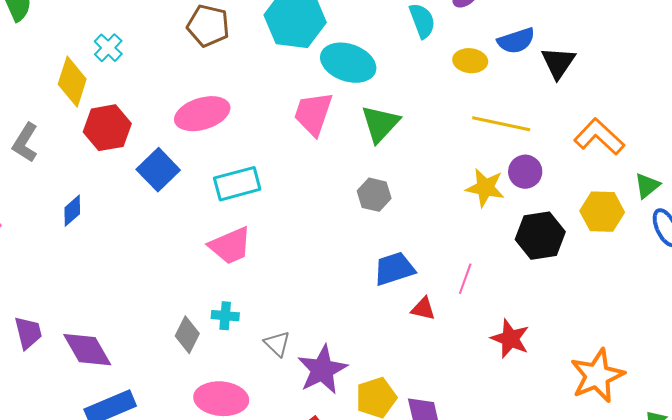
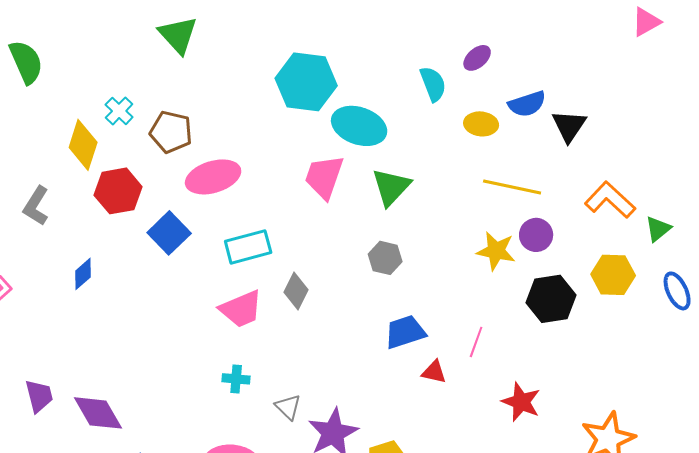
brown pentagon: (208, 26) -> (171, 132), moved
green triangle: (647, 186) -> (658, 229), moved
gray diamond: (187, 335) -> (296, 291), moved

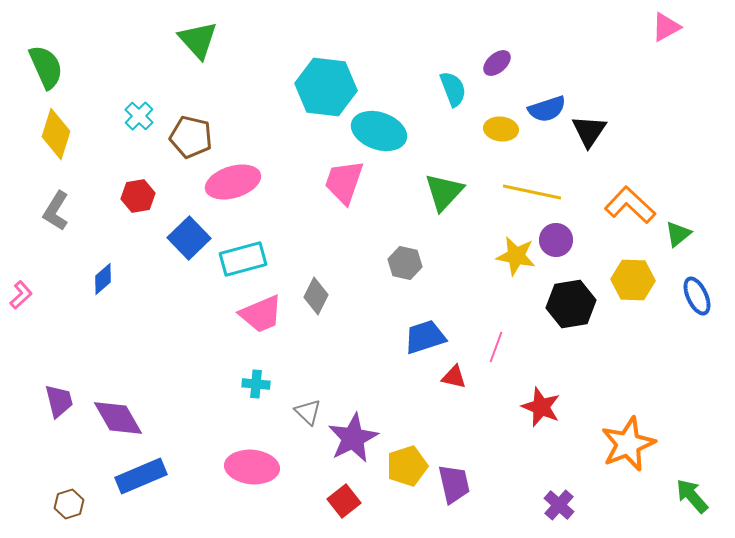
yellow diamond: (83, 145) -> (56, 134), moved
green triangle: (391, 187) -> (444, 192), moved
red hexagon: (118, 191) -> (138, 196), size x0.7
cyan rectangle: (248, 247) -> (243, 259), moved

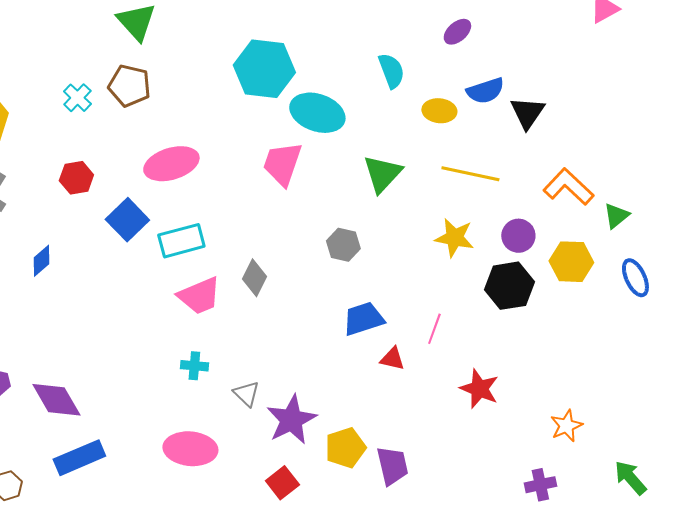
purple ellipse: (497, 63) -> (457, 32), moved
brown pentagon: (191, 137) -> (129, 86), moved
purple circle: (556, 240) -> (518, 236), moved
orange star: (628, 444) -> (566, 426), size x0.6
purple cross: (559, 505) -> (540, 485), moved, turned 36

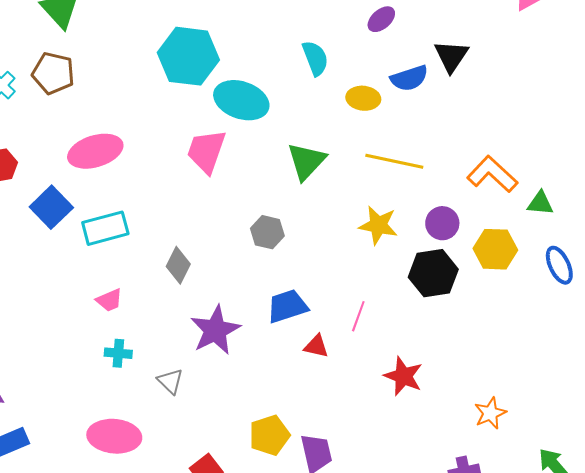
black triangle: (527, 113) -> (451, 56), moved
green triangle: (616, 216) -> (540, 203), turned 44
pink trapezoid: (199, 296) -> (109, 300), moved, size x0.6
purple star: (291, 420) -> (215, 330), moved

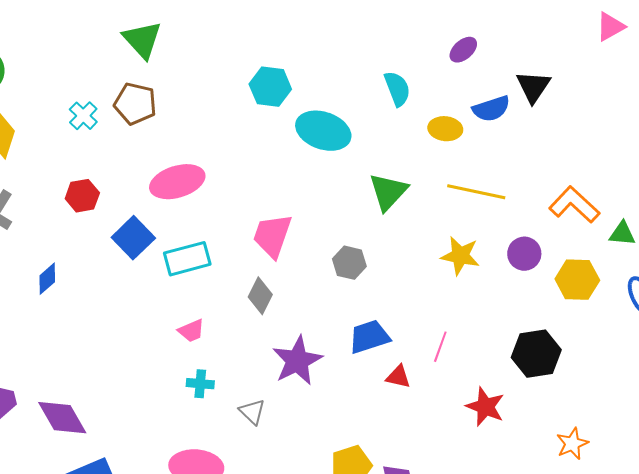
cyan hexagon: (188, 56) -> (270, 87), size x0.7
pink trapezoid: (206, 151) -> (272, 236), moved
black hexagon: (433, 273) -> (536, 354), moved

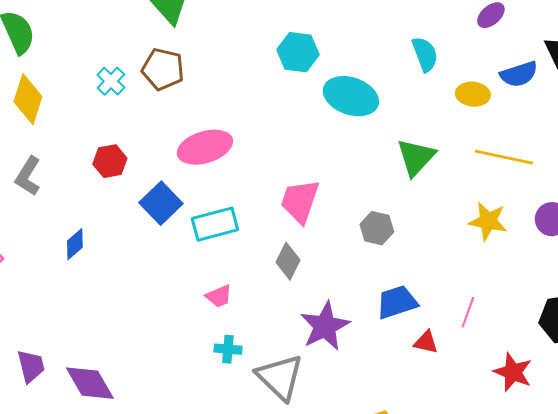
gray triangle: (252, 412) -> (280, 377), size x1.8

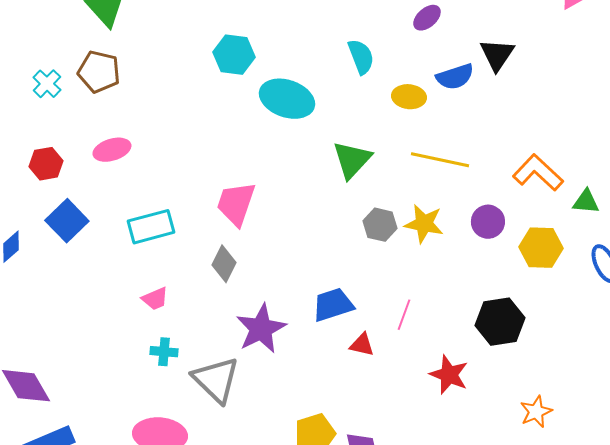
pink ellipse: (205, 147) -> (112, 150), moved, size x0.7
blue square: (161, 203) -> (67, 221), moved
gray hexagon: (377, 228) -> (380, 225), moved

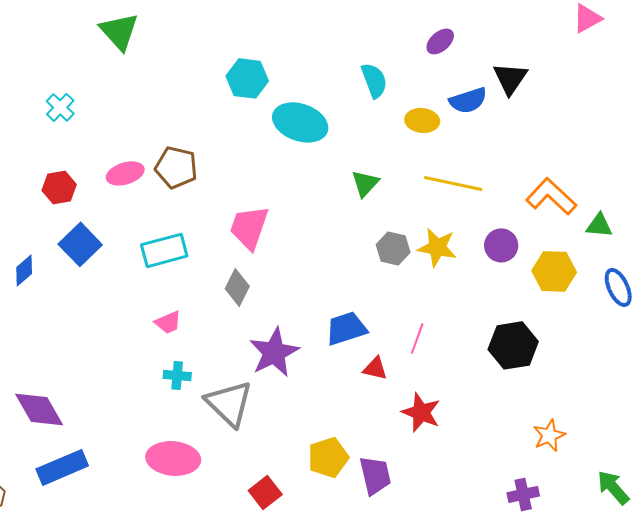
brown pentagon: (99, 72) -> (176, 167), moved
green triangle: (352, 160) -> (365, 183), size x0.7
red star: (449, 375) -> (421, 412), moved

